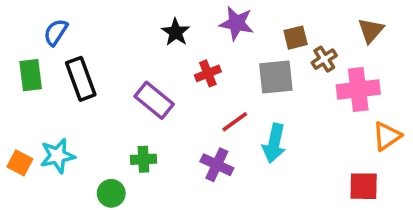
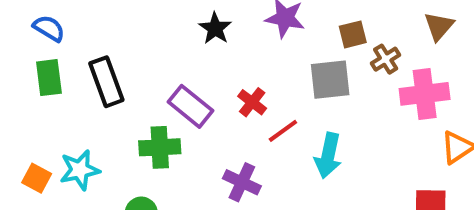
blue semicircle: (56, 32) -> (49, 28), moved, turned 88
red cross: (208, 73) -> (252, 102), moved, turned -30
green cross: (143, 159) -> (160, 147), moved, size x1.4
purple cross: (217, 165) -> (242, 182), moved

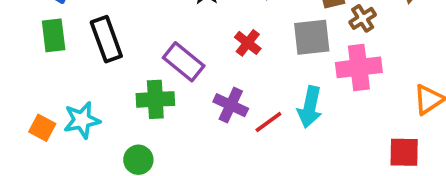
pink cross: (425, 94) -> (359, 67), moved
red cross: (252, 102) -> (248, 43), moved
red line: (283, 131) -> (268, 122), moved
purple cross: (242, 182) -> (231, 105), moved

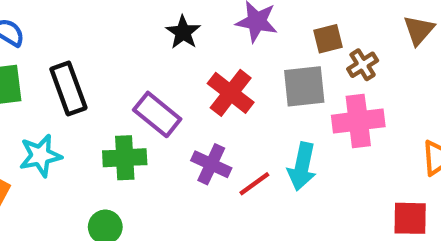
red cross: (248, 43) -> (231, 93), size x1.5
cyan star: (82, 120) -> (40, 156), moved

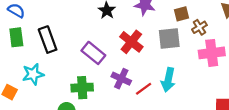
pink cross: (358, 121) -> (212, 53), moved
green cross: (125, 158) -> (82, 88), moved

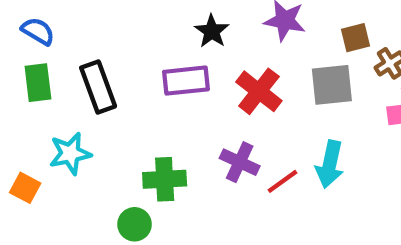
purple rectangle: (93, 53) -> (186, 81), moved, turned -45

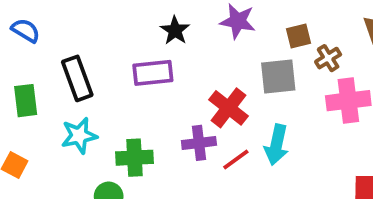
green rectangle: (38, 83) -> (26, 101), moved
red cross: (259, 91) -> (228, 108), moved
cyan star: (70, 153) -> (79, 136), moved
purple cross: (240, 162) -> (199, 143), turned -32

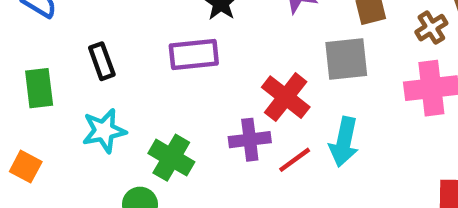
brown cross: (328, 58) -> (431, 28), moved
black rectangle: (77, 78) -> (102, 61), size x0.7
green cross: (134, 158) -> (171, 158), turned 33

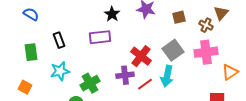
brown cross: (431, 28) -> (206, 25), turned -32
gray square: (346, 59) -> (173, 50), moved, turned -30
green cross: (171, 158) -> (90, 83), turned 30

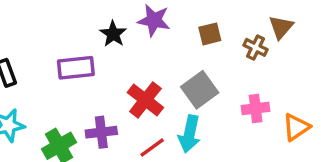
black star: (112, 14) -> (113, 34), moved
pink cross: (206, 52) -> (256, 108), moved, size x0.7
purple cross: (125, 75) -> (101, 132), moved

